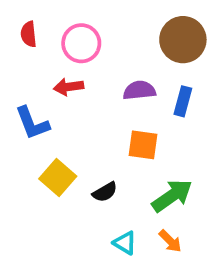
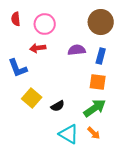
orange square: (143, 145) -> (98, 82), moved
cyan triangle: (125, 243) -> (69, 134), size x1.5

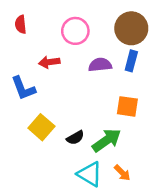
pink circle: (45, 24) -> (75, 31), moved
blue rectangle: (101, 56) -> (131, 61), moved
green arrow: (95, 108) -> (107, 140), moved

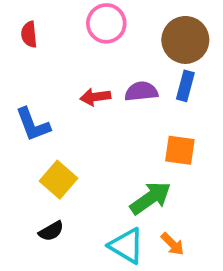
pink circle: (75, 31) -> (106, 23), moved
red arrow: (49, 62) -> (95, 97), moved
black semicircle: (75, 138) -> (51, 231), moved

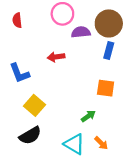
purple semicircle: (141, 91) -> (81, 32), moved
green arrow: (150, 198) -> (88, 116), size x0.6
black semicircle: (51, 231) -> (30, 136), size x1.5

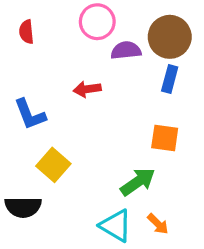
green arrow: (88, 116) -> (138, 182), size x1.5
black semicircle: (30, 136) -> (23, 207), moved, turned 30

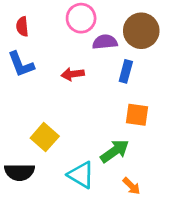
blue rectangle: (170, 79) -> (126, 71), moved
blue L-shape: (30, 114) -> (21, 64), moved
cyan triangle: (116, 226) -> (81, 175), moved

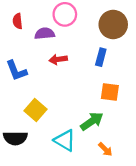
purple semicircle: (105, 42) -> (45, 34), moved
blue L-shape: (21, 64) -> (16, 71), moved

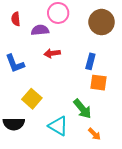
blue rectangle: (101, 57) -> (90, 61), moved
green arrow: (92, 121) -> (82, 109), turned 85

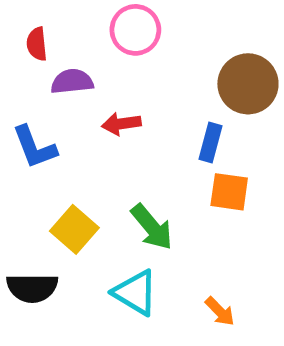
brown circle: (102, 22) -> (248, 84), moved
purple semicircle: (40, 30) -> (72, 82), moved
green arrow: (82, 109) -> (152, 227), moved

